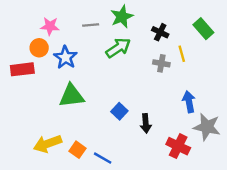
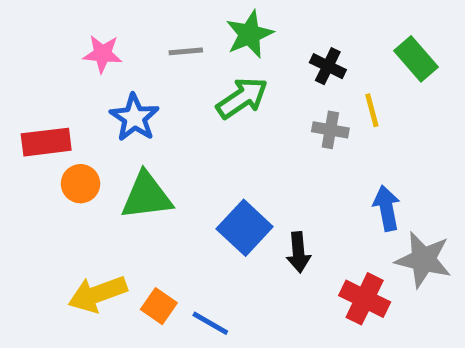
orange circle: (39, 48) -> (80, 184), moved
blue square: (119, 111) -> (245, 228), size x1.5

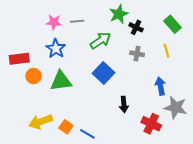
green star: (249, 34) -> (119, 14), moved
pink star: (103, 54) -> (54, 22), moved
yellow line: (372, 110) -> (166, 51), moved
blue square: (245, 228) -> (104, 73), moved

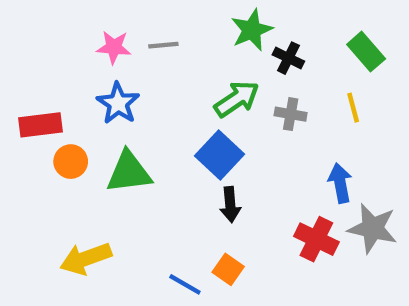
green arrow: (100, 40) -> (237, 99), moved
black arrow: (124, 104) -> (230, 205), moved
red cross: (151, 124) -> (316, 239), moved
orange square: (66, 127) -> (228, 269), moved

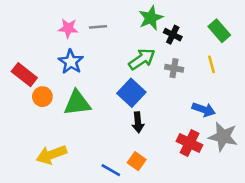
red rectangle: (40, 125) -> (24, 75), turned 45
blue arrow: (340, 183) -> (204, 109), turned 120

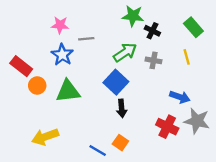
green star: (151, 18) -> (133, 16), turned 30
gray line: (98, 27) -> (86, 39), moved

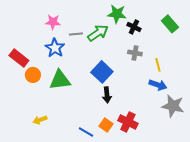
green arrow: (125, 52) -> (98, 33), moved
yellow line: (187, 57) -> (158, 65), moved
red cross: (167, 127) -> (128, 122), moved
yellow arrow: (45, 137) -> (40, 120), size x0.6

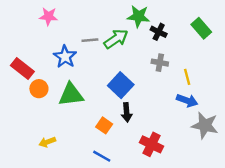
pink star: (53, 22) -> (48, 16), moved
orange square: (106, 125) -> (104, 125), moved

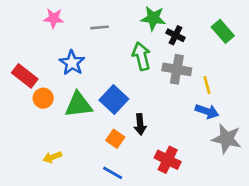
green arrow: (116, 39) -> (141, 56), moved, turned -70
gray line: (90, 40) -> (100, 27), moved
gray cross: (160, 63) -> (177, 69), size x1.5
blue square: (121, 85) -> (114, 99), moved

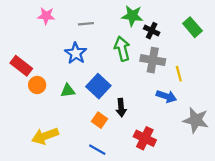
blue star: (72, 63) -> (76, 53), moved
green triangle: (79, 105) -> (68, 91), size x0.6
blue arrow: (207, 111) -> (166, 96), moved
yellow arrow: (52, 157) -> (45, 136), size x1.6

